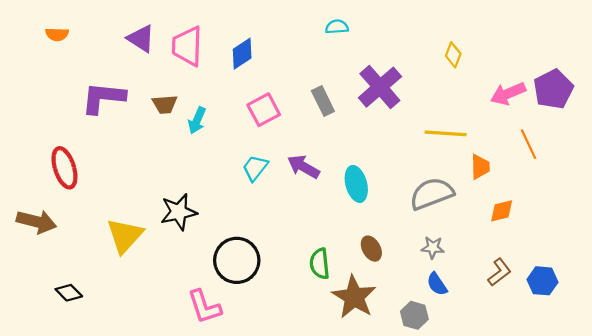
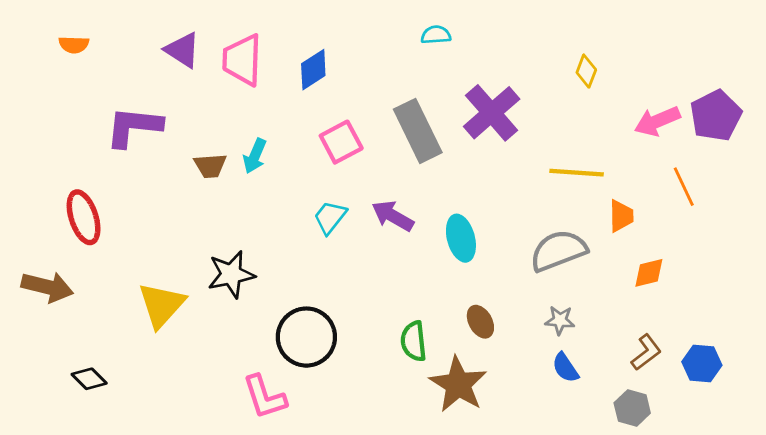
gray rectangle: (323, 101) -> (418, 131), size x1.6
brown trapezoid: (165, 104) -> (210, 166), moved
gray hexagon: (414, 315) -> (632, 408), moved

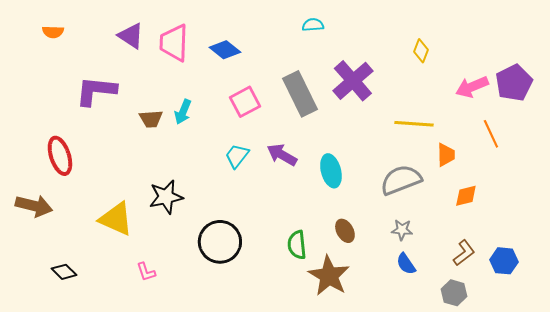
blue diamond: (313, 70) -> (225, 50), turned 72
yellow triangle: (162, 305) -> (116, 219), turned -48
pink L-shape: (265, 397) -> (146, 272), moved, size x0.6

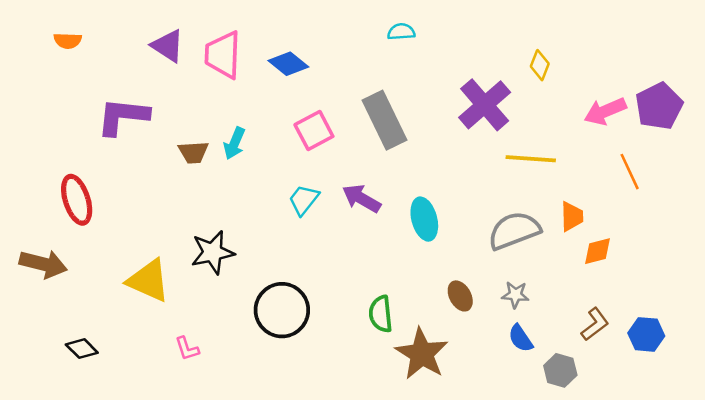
purple cross: (353, 81) -> (485, 105), moved
orange trapezoid: (446, 155) -> (572, 216), moved
brown ellipse: (345, 231) -> (460, 296), moved
gray hexagon: (454, 293) -> (560, 370), moved

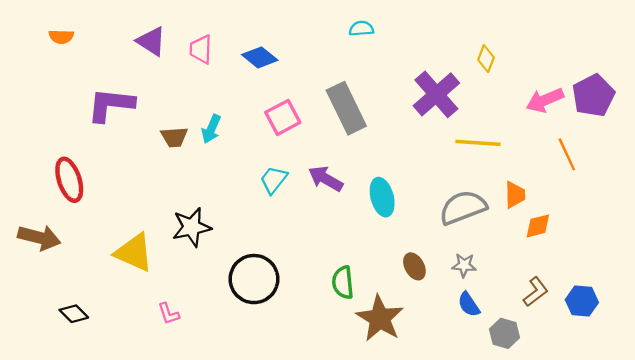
pink trapezoid: (223, 55) -> (201, 49), size x0.7

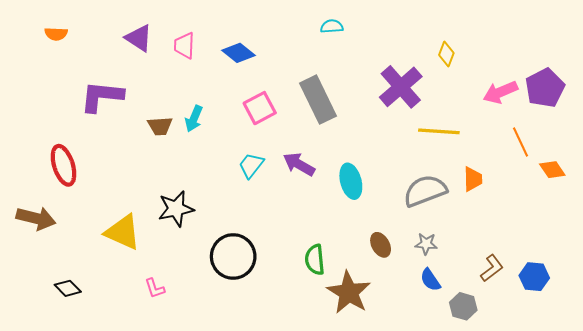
orange diamond: (538, 226) -> (552, 170), moved, turned 70

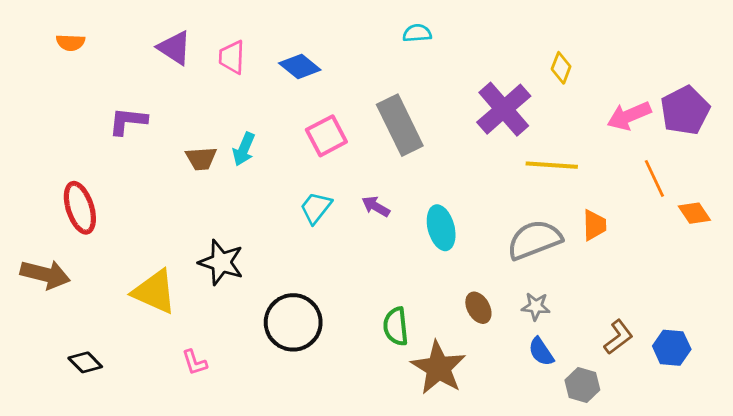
purple L-shape: (102, 96) -> (128, 121), size x0.7
purple arrow: (299, 164) -> (376, 206), size x0.7
black star: (176, 209) -> (221, 262), turned 30

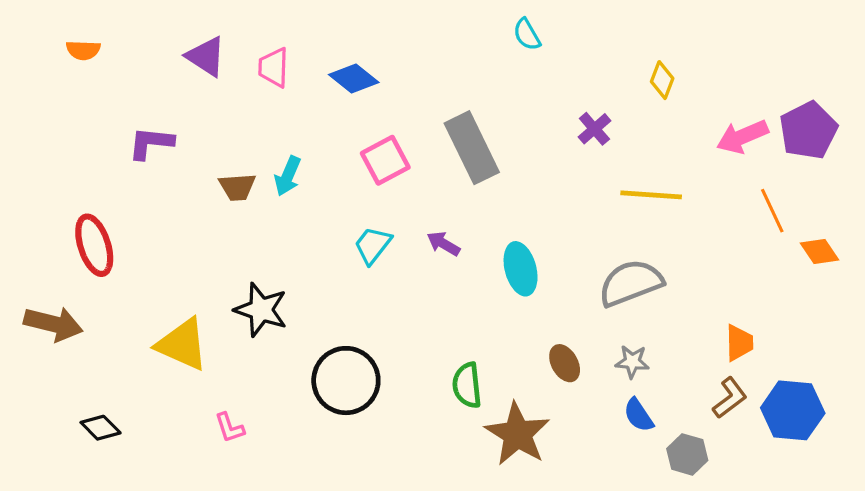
cyan semicircle: (417, 33) -> (527, 34), moved, turned -116
purple cross: (504, 109) -> (594, 129), size x0.5
orange trapezoid: (594, 225) -> (739, 343), moved
blue hexagon: (672, 348) -> (793, 410), size x1.4

